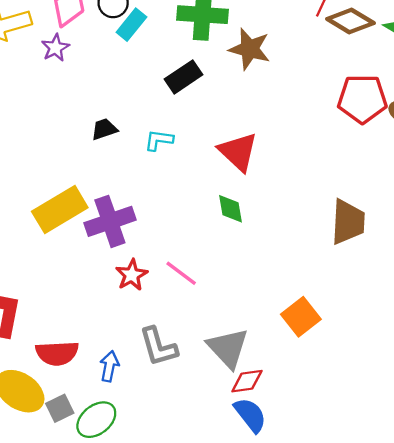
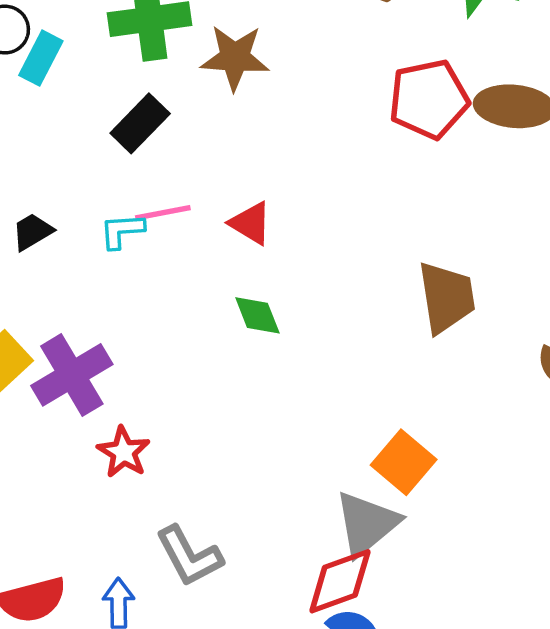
red triangle: (238, 152) -> (251, 223), size x0.7
pink line: (181, 273) -> (163, 213), moved, turned -36
gray triangle: (228, 348) -> (367, 524), moved, turned 45
red diamond: (247, 381) -> (340, 581), size x1.4

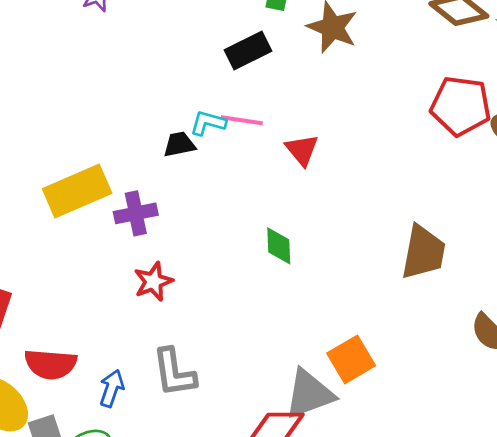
black trapezoid: (32, 232) -> (179, 144), moved
green diamond: (257, 315) -> (279, 246), moved
purple cross: (72, 375) -> (136, 213), size x0.7

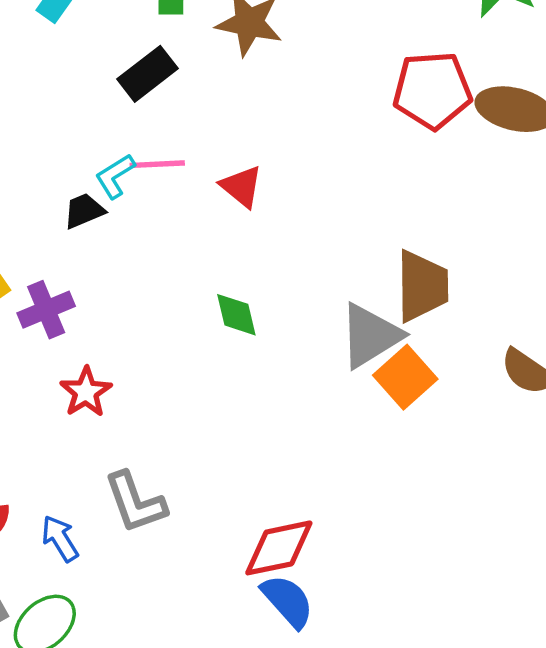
cyan L-shape: (208, 123) -> (115, 176), turned -36
orange square: (351, 359) -> (405, 377), moved
blue arrow: (112, 388) -> (60, 538), turned -39
gray triangle: (309, 394) -> (370, 336), moved

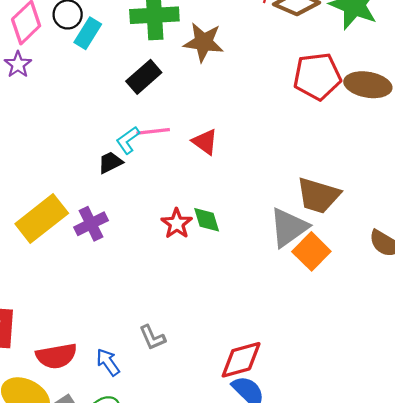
brown trapezoid: (422, 286) -> (318, 196), turned 111
red star: (86, 392) -> (177, 224), moved
gray L-shape: (135, 502) -> (152, 337), size x0.7

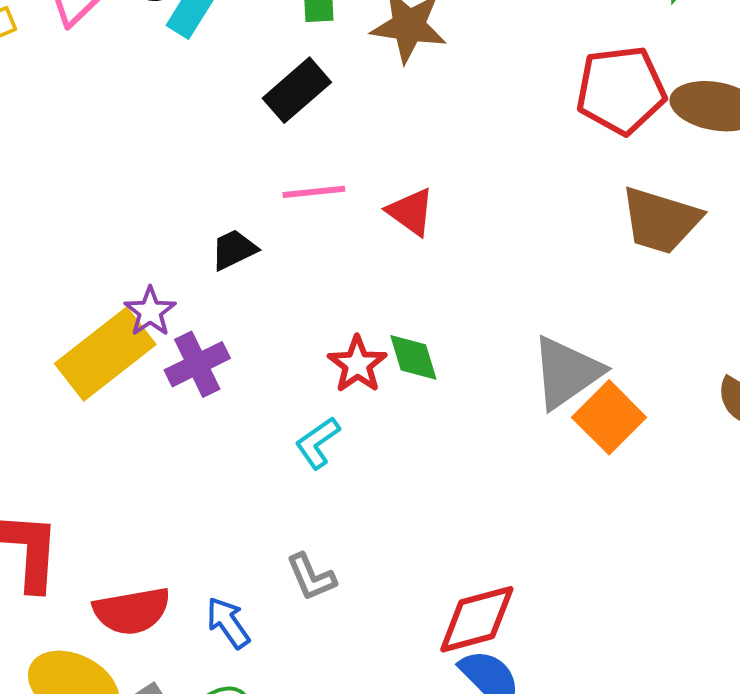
purple star: (18, 65) -> (150, 312), moved
cyan L-shape: (128, 140) -> (318, 443), moved
brown trapezoid: (318, 196) -> (661, 220), moved

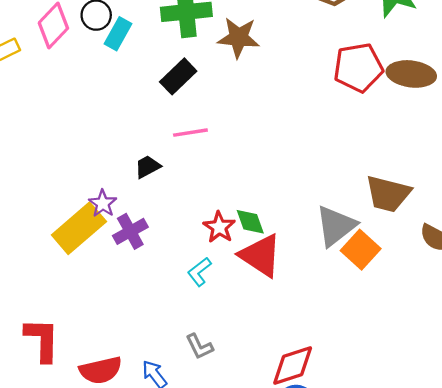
red triangle: (411, 212) -> (261, 255), moved, size x1.6
brown trapezoid: (661, 220) -> (388, 194), moved

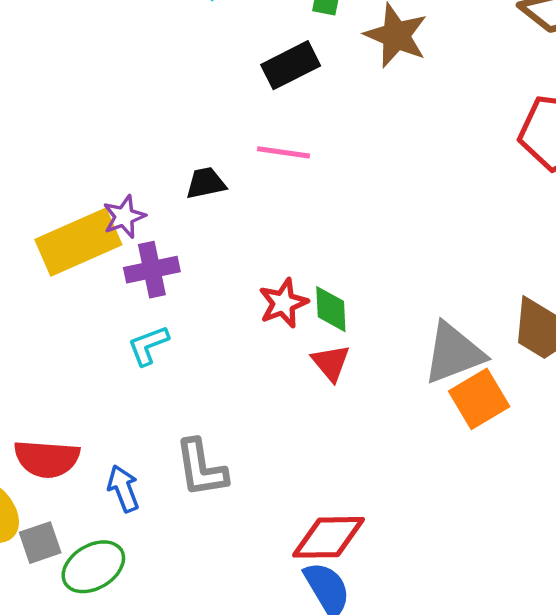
red triangle: (261, 255) -> (331, 363), size x0.6
cyan L-shape: (199, 272) -> (148, 345), moved
gray L-shape: (199, 347) -> (201, 468), size x1.4

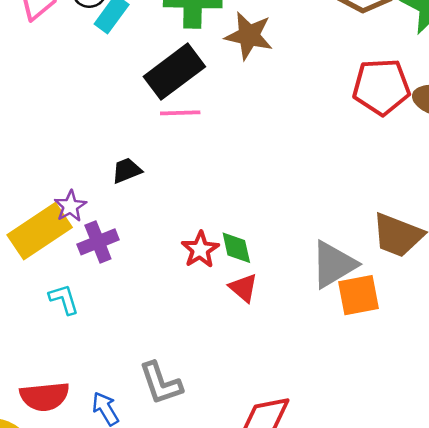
black rectangle: (291, 65) -> (174, 72), size x1.4
pink line: (283, 152) -> (180, 113), moved
cyan L-shape: (148, 345) -> (64, 299), moved, turned 104
orange square: (479, 399) -> (358, 295), turned 30

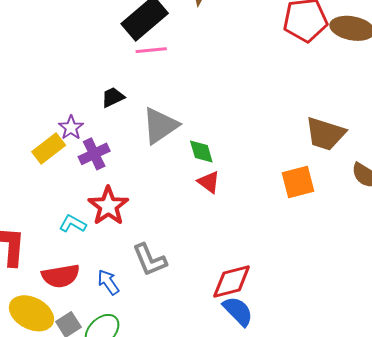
yellow rectangle: (40, 231) -> (49, 148), size x0.7
red star: (200, 250) -> (108, 206), moved, size x1.4
gray triangle: (334, 265) -> (160, 126), moved
cyan L-shape: (64, 299) -> (73, 224), moved, turned -40

